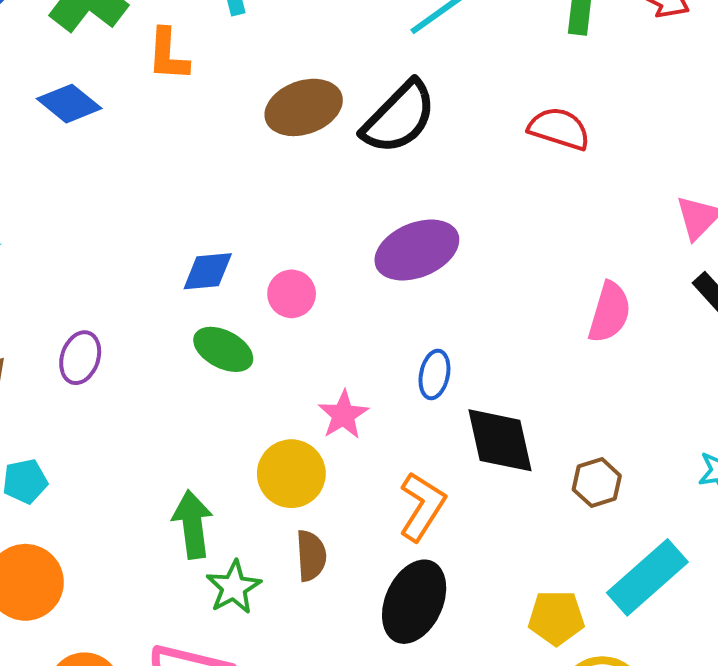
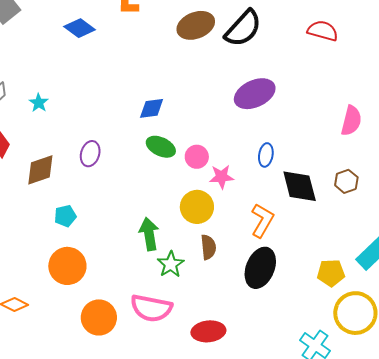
pink circle: (292, 294) -> (197, 157), moved
pink star: (343, 415) -> (222, 177), turned 30
brown hexagon: (597, 483) -> (346, 181), moved

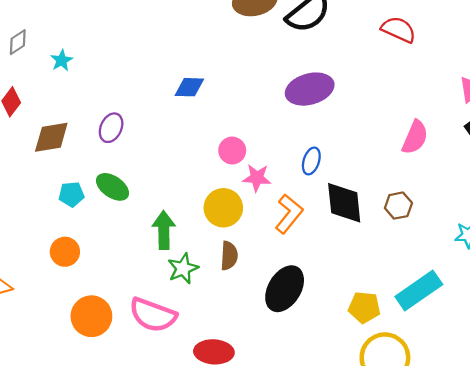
green ellipse: (161, 147) -> (113, 187), moved
orange L-shape: (262, 220) -> (289, 214), moved
orange circle: (67, 266) -> (65, 252), size x0.7

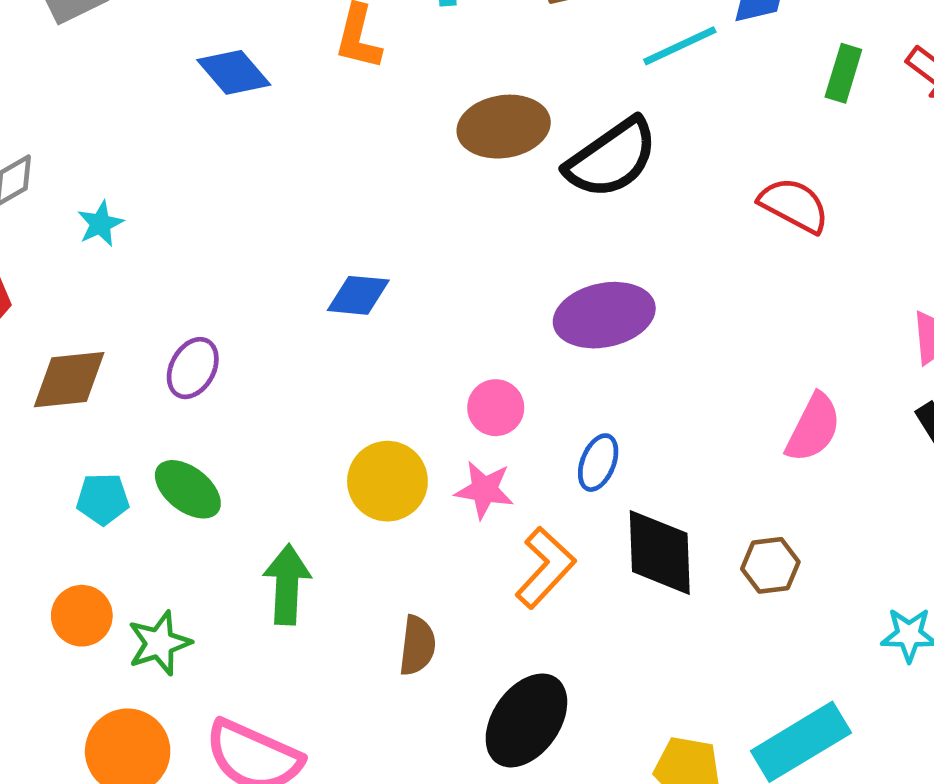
pink circle: (232, 151) -> (496, 408), moved
yellow circle: (223, 208) -> (387, 481), moved
green star: (183, 269) -> (159, 643), moved

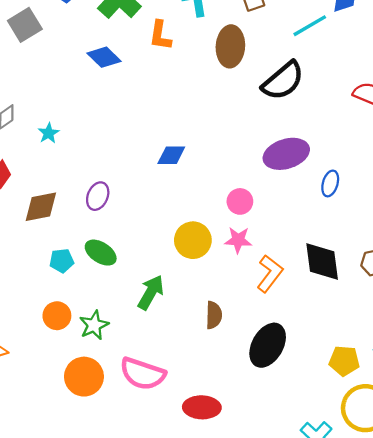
brown ellipse: (504, 127) -> (230, 46), moved, turned -72
blue ellipse: (598, 463) -> (330, 183), moved
green arrow: (287, 584) -> (151, 292), turned 32

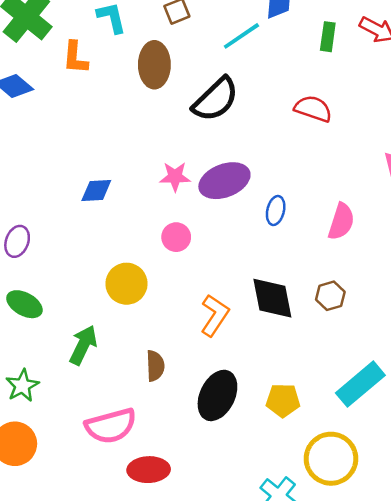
pink star: (238, 240) -> (175, 177), moved
yellow pentagon: (344, 361) -> (283, 400), moved
pink semicircle: (143, 374) -> (111, 426), moved, turned -30

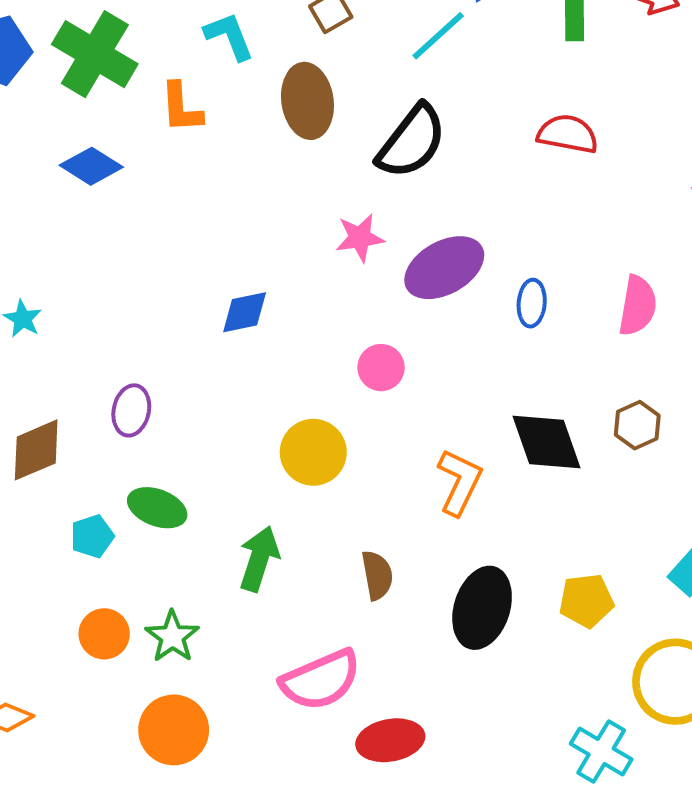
pink star: (175, 177) -> (360, 238), moved

